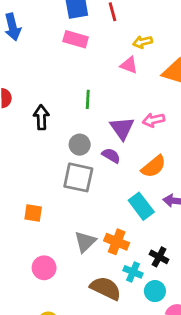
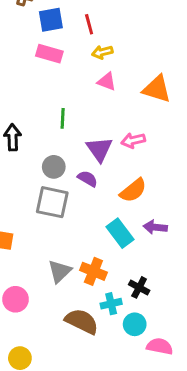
yellow arrow: (143, 42) -> (102, 52), moved
cyan cross: (133, 272) -> (111, 304), turned -36

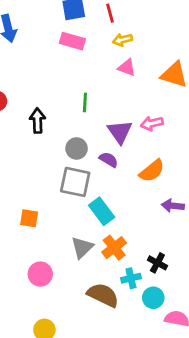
cyan rectangle: (120, 233) -> (102, 211), moved
orange cross: (93, 271) -> (114, 248), turned 30

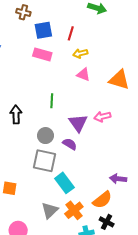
red line: (110, 13) -> (71, 33), turned 32
orange semicircle: (152, 171) -> (102, 200), moved

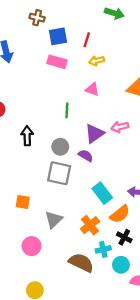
pink triangle: (83, 74) -> (92, 89), moved
black arrow: (16, 114) -> (27, 136), moved
purple triangle: (78, 123) -> (94, 134), turned 30
cyan rectangle: (64, 183) -> (102, 193), moved
gray triangle: (50, 210) -> (54, 220), moved

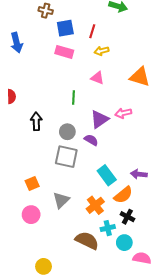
orange square: (23, 202) -> (32, 184), turned -32
pink circle: (32, 246) -> (31, 215), moved

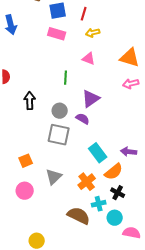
pink arrow: (123, 113) -> (131, 84), moved

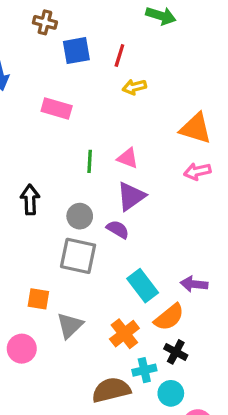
pink rectangle: (57, 34) -> (57, 108), moved
pink triangle: (89, 59) -> (128, 158), moved
orange square: (26, 161) -> (38, 299), moved, turned 32
brown semicircle: (79, 216) -> (111, 390), turned -40

